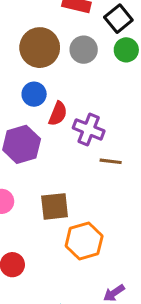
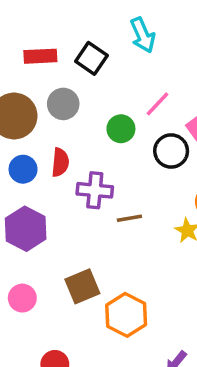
green circle: (126, 50) -> (121, 129), moved
red semicircle: (58, 114) -> (60, 162), moved

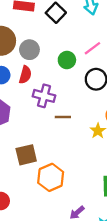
gray circle: (63, 104) -> (29, 50), moved

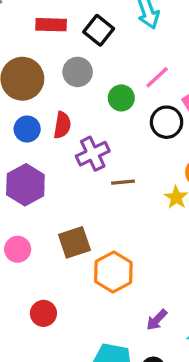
gray circle: (29, 50) -> (78, 72), moved
purple cross: (44, 96) -> (93, 154), turned -35

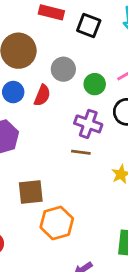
black square: (99, 30) -> (89, 25), turned -30
gray circle: (78, 72) -> (63, 69), moved
purple cross: (93, 154) -> (88, 124), moved, turned 32

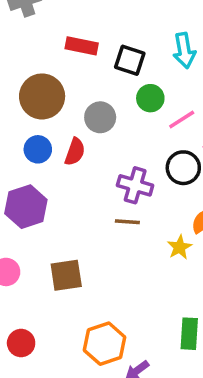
green circle: (95, 84) -> (150, 98), moved
orange hexagon: (57, 223) -> (105, 344), moved

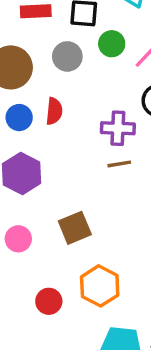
gray circle: (100, 117) -> (67, 56), moved
orange hexagon: (105, 344) -> (100, 286), moved

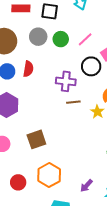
green circle: (112, 44) -> (61, 39), moved
brown line: (119, 164) -> (73, 102), moved

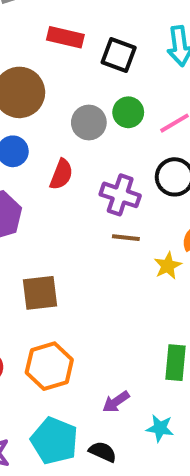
gray circle: (38, 37) -> (89, 122), moved
red semicircle: (28, 69) -> (61, 174), moved

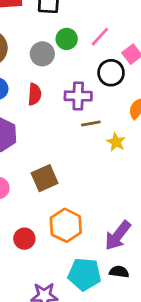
yellow star: (168, 266) -> (116, 142), moved
purple arrow: (116, 402) -> (118, 236), size x1.6

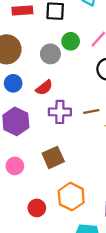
red semicircle: (34, 94) -> (44, 88), turned 48
purple cross: (78, 96) -> (60, 112), moved

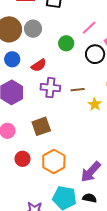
green circle: (71, 41) -> (66, 43), moved
gray circle: (50, 54) -> (33, 29), moved
red circle: (37, 208) -> (23, 159), moved

